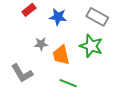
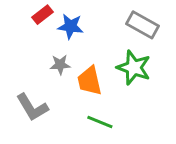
blue star: (58, 17) -> (70, 26), moved

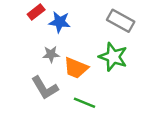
orange trapezoid: (90, 81) -> (76, 68), turned -55
gray L-shape: (32, 107) -> (45, 88), moved

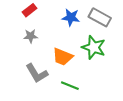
blue star: (60, 22) -> (71, 17), moved
gray star: (51, 54) -> (31, 36), moved

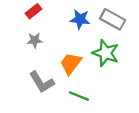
orange trapezoid: (63, 57) -> (71, 63), turned 105

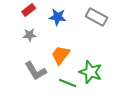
blue star: (80, 19) -> (58, 17), moved
green star: (106, 53) -> (91, 72), moved

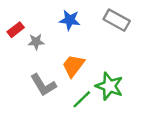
red rectangle: (29, 10) -> (16, 30), moved
green line: (68, 83) -> (82, 99), turned -66

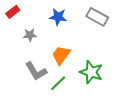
red rectangle: (16, 30) -> (13, 12), moved
green line: (82, 99) -> (58, 83), moved

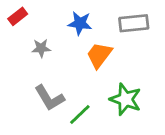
gray rectangle: (97, 17) -> (134, 23), turned -35
orange trapezoid: (61, 55) -> (99, 55), moved

